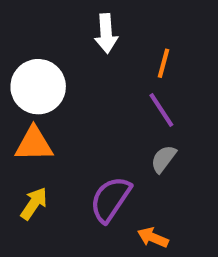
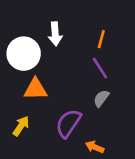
white arrow: (106, 34) -> (55, 34), moved
orange triangle: (34, 144) -> (35, 89), moved

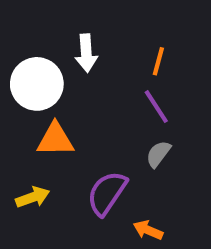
yellow arrow: (21, 126) -> (33, 197), turned 36

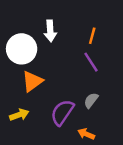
orange triangle: (55, 140) -> (32, 81), turned -35
gray semicircle: (158, 154) -> (91, 100), moved

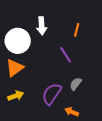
purple line: (91, 62) -> (66, 55), moved
orange triangle: (32, 81) -> (15, 68), moved

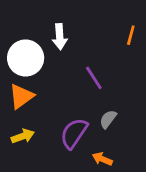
orange line: (77, 30) -> (131, 35), moved

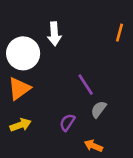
purple line: (94, 78) -> (86, 85), moved
purple semicircle: (74, 133) -> (67, 122), size x0.6

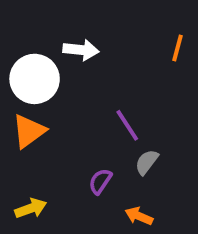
white arrow: (54, 34) -> (81, 50), turned -80
yellow arrow: (20, 125) -> (31, 208), moved

